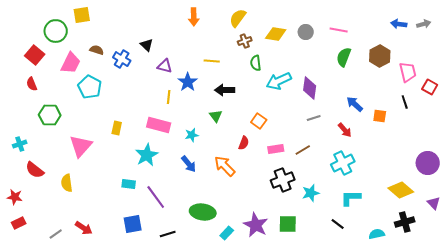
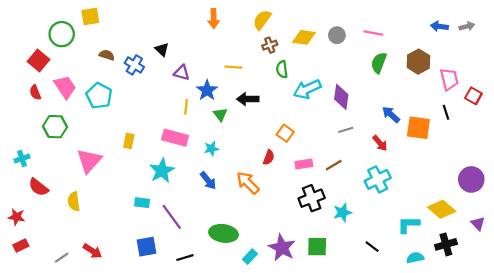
pink trapezoid: (71, 63) -> (65, 87), moved, turned -60
green triangle: (216, 116) -> (220, 114), moved
orange square: (380, 116) -> (418, 128), size x1.6
cyan L-shape: (351, 198) -> (409, 225), moved

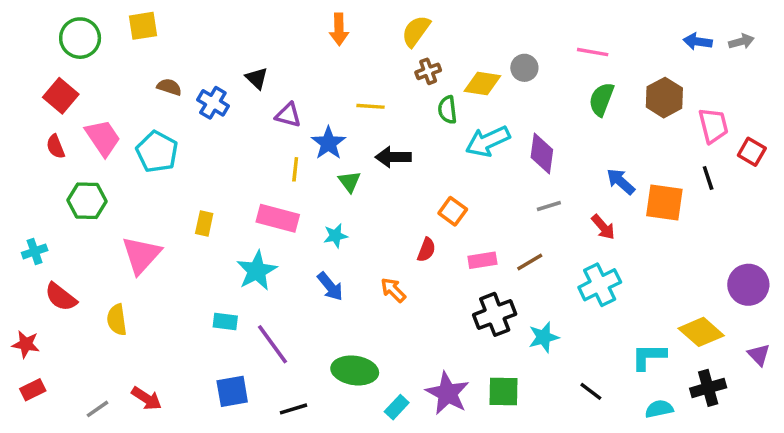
green circle: (62, 34) -> (80, 38), moved
gray circle: (337, 35) -> (524, 68), moved
yellow diamond: (304, 37) -> (482, 84), moved
orange arrow: (248, 183) -> (393, 290), size x0.7

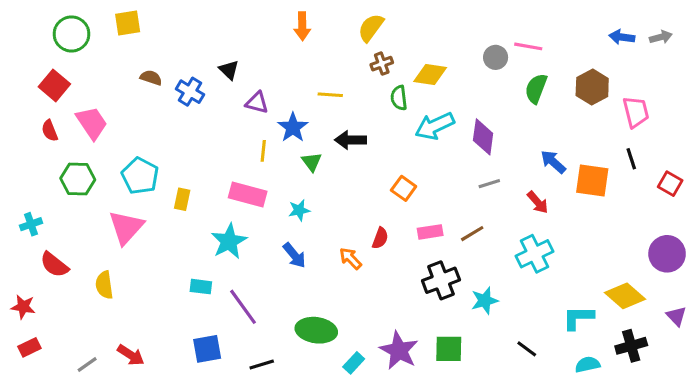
gray circle: (524, 68) -> (496, 57), moved
cyan pentagon: (157, 152) -> (140, 176), moved
red square: (752, 152) -> (670, 184), moved
red semicircle: (426, 250) -> (380, 238), moved

